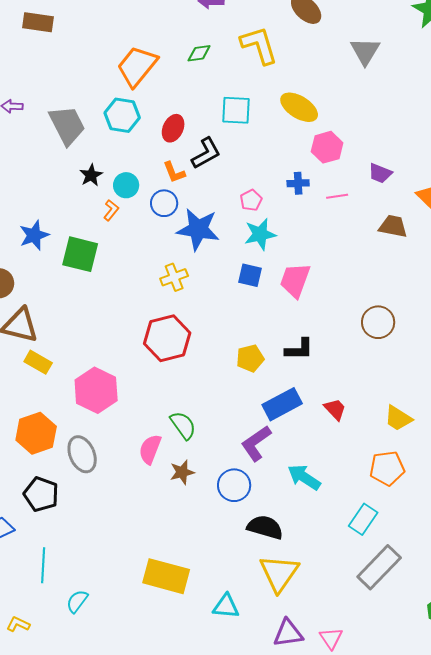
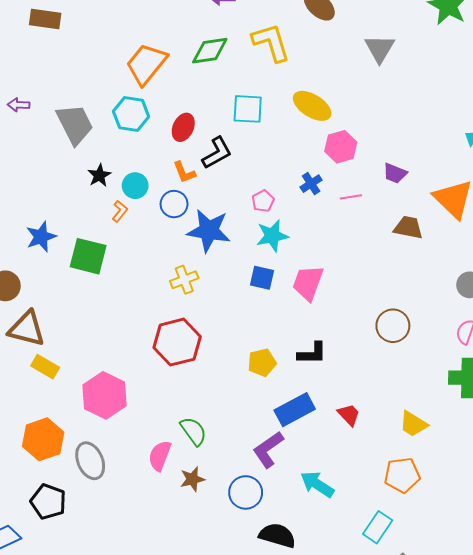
green diamond: (199, 53) -> (210, 51), size x1.5
blue cross: (298, 183) -> (311, 184), turned -30

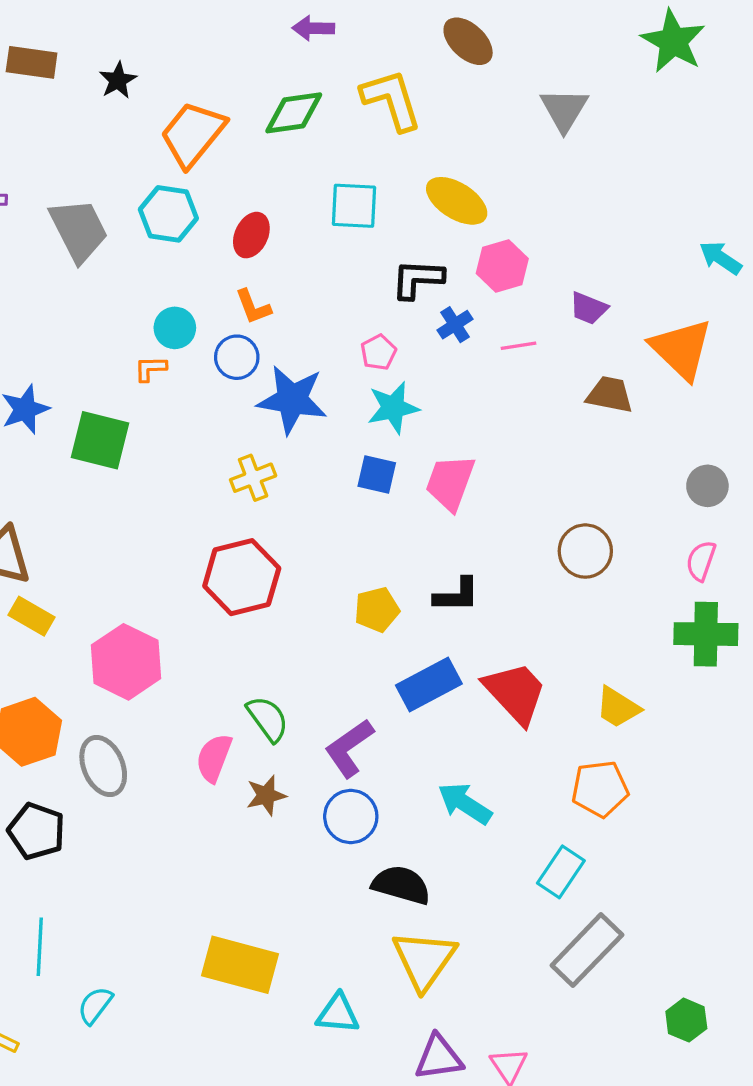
black L-shape: (217, 153) -> (418, 279), moved, turned -148
black star: (99, 175) -> (118, 80), moved
orange L-shape: (120, 211) -> (150, 369), turned -130
red trapezoid: (349, 415) -> (515, 693), size x1.8
purple L-shape: (268, 449) -> (349, 748), moved

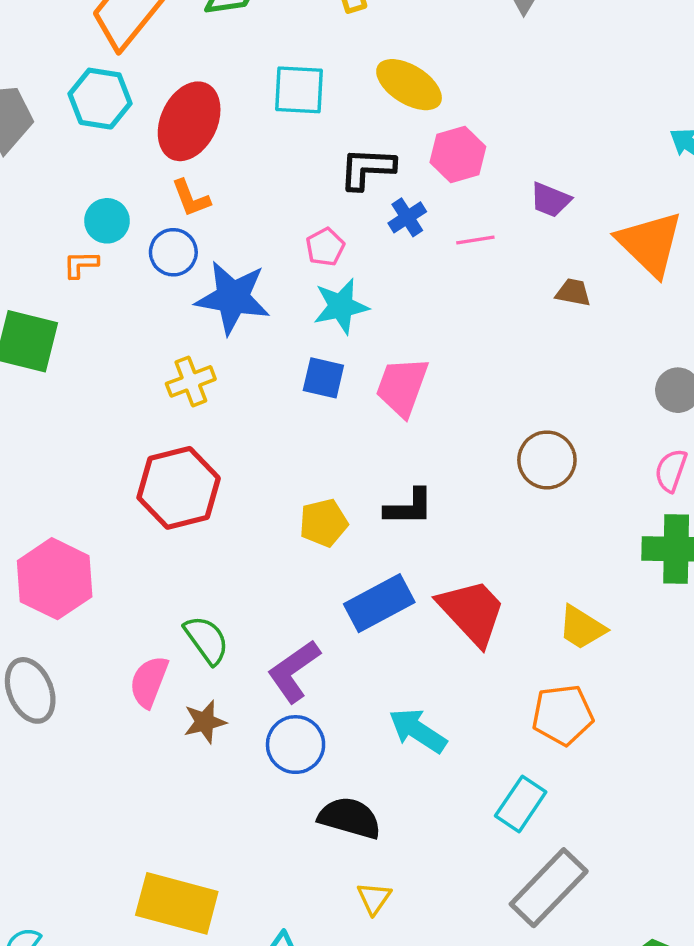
red ellipse: (251, 235) -> (189, 121), size x1.6
brown trapezoid: (610, 395) -> (573, 292), size x0.7
yellow triangle: (424, 960) -> (374, 898), size x0.5

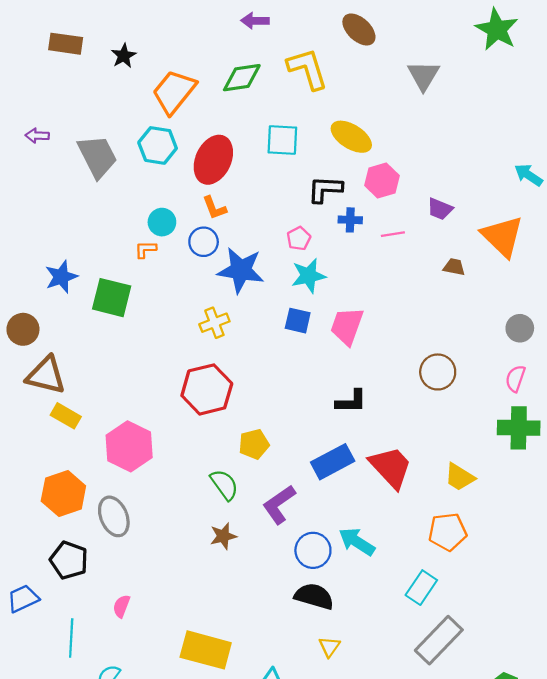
blue cross: (407, 217) -> (350, 220), turned 35
yellow pentagon: (323, 523) -> (254, 444), moved
pink semicircle: (149, 682) -> (121, 606), moved, size x0.7
blue circle: (296, 745) -> (313, 550), moved

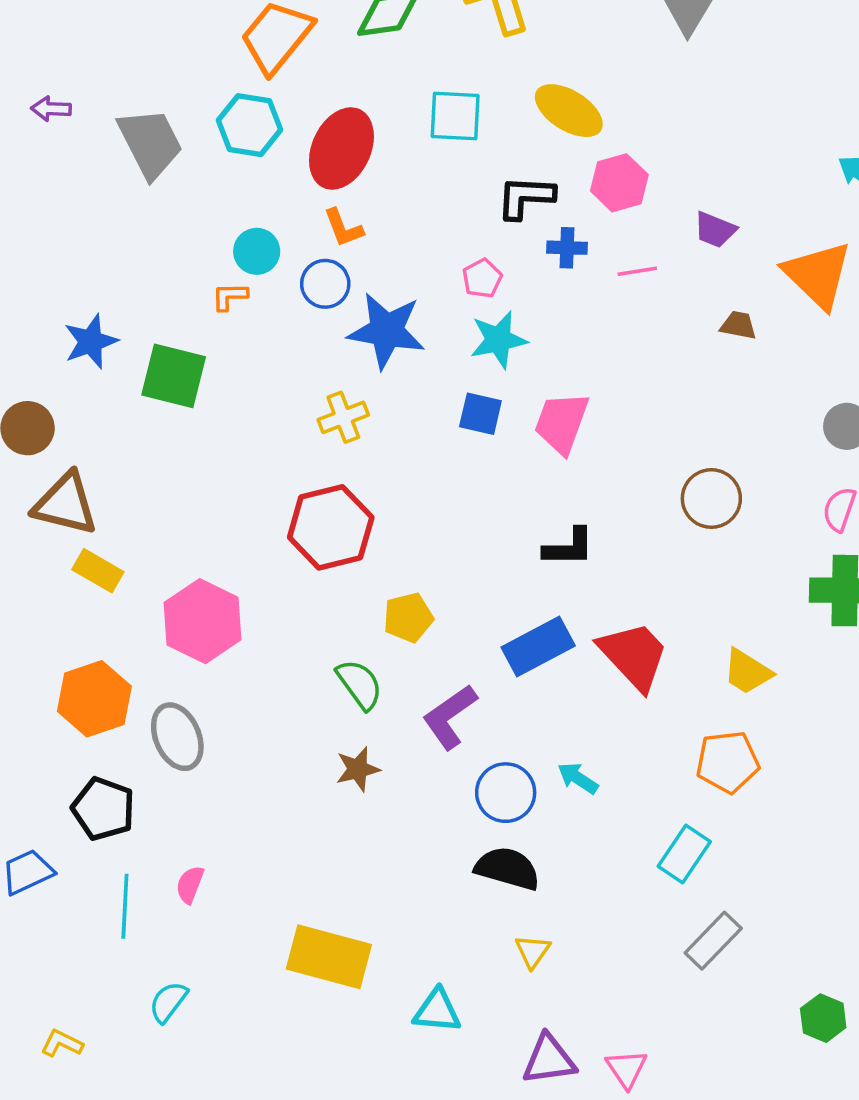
cyan arrow: (357, 542) -> (578, 778), size x0.7
cyan line: (71, 638) -> (125, 906), moved
gray rectangle: (439, 640) -> (713, 941), size x0.7

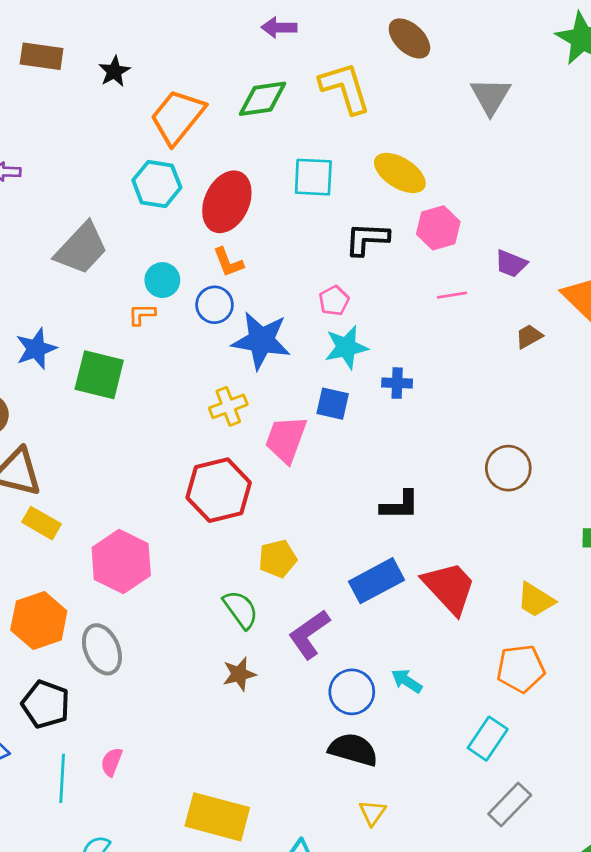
gray trapezoid: (150, 143) -> (81, 248), moved, turned 70
blue cross: (567, 248) -> (397, 383), moved
brown trapezoid: (738, 325) -> (529, 336), turned -40
pink trapezoid: (562, 423) -> (286, 439), moved

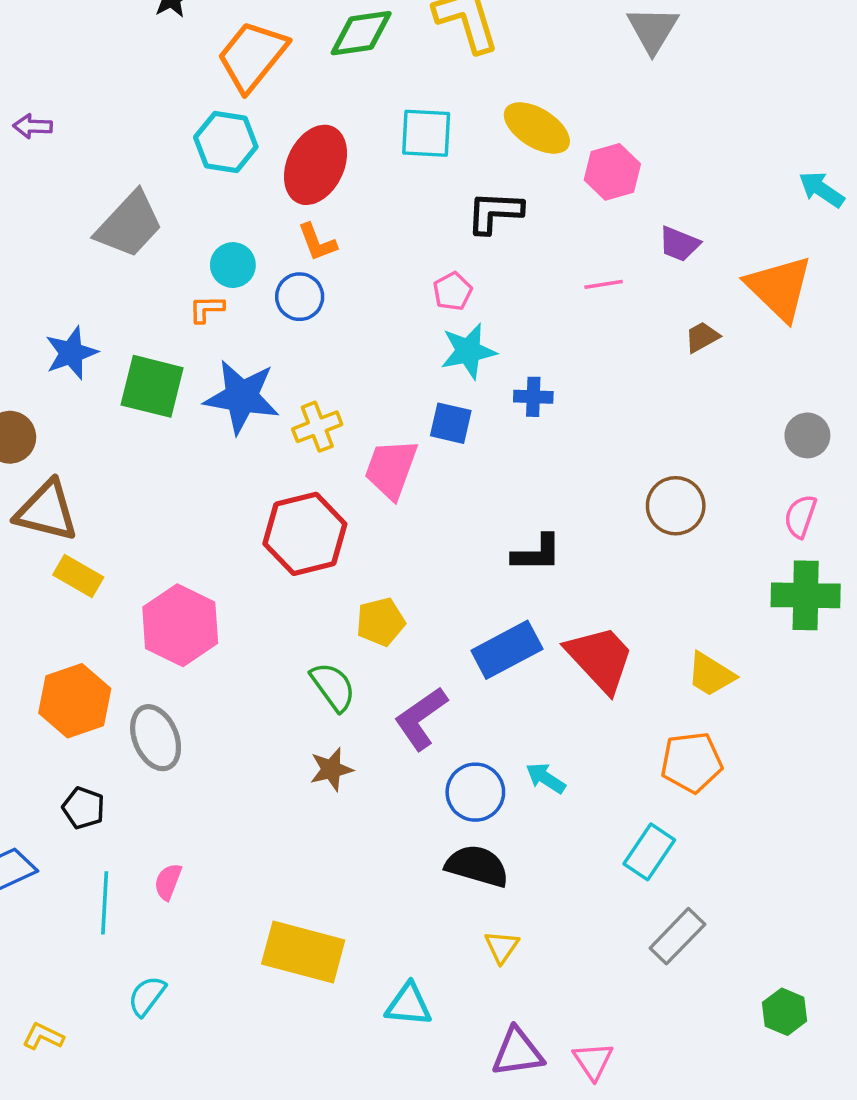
pink hexagon: (438, 228) -> (612, 172), moved
blue star: (261, 340) -> (242, 397), moved
black pentagon: (46, 704) -> (84, 808), size x0.7

